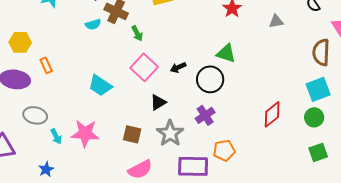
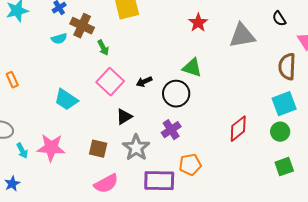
gray triangle: (276, 21) -> (242, 36), size x1.8

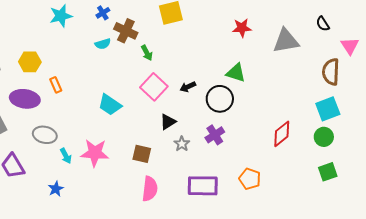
red star: (198, 23) -> (242, 28), turned 30
gray star: (136, 148) -> (182, 144), moved, size x0.6
orange pentagon: (190, 165) -> (250, 179), moved, turned 30
pink semicircle: (106, 184) -> (150, 189), turned -55

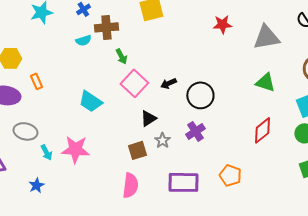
brown cross: (126, 31) -> (106, 27), turned -30
green arrow: (147, 53) -> (121, 56), moved
green triangle: (236, 73) -> (265, 82), moved
brown square: (142, 154) -> (137, 150), moved, turned -30

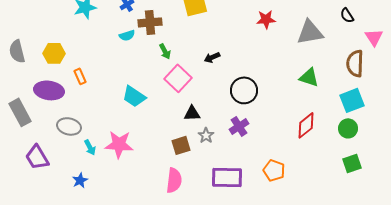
black arrow: (168, 83) -> (212, 57), moved
black triangle: (148, 118) -> (192, 113), turned 30

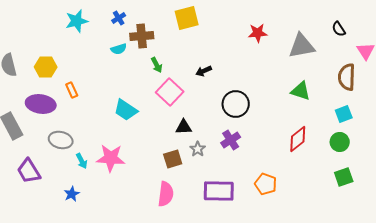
cyan square: (352, 100) -> (344, 114), size x0.7

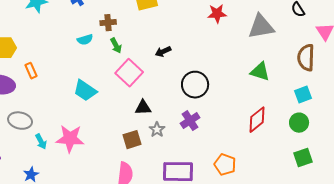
brown cross: (142, 36) -> (108, 23), moved, size x0.7
cyan semicircle: (119, 49) -> (85, 40), moved

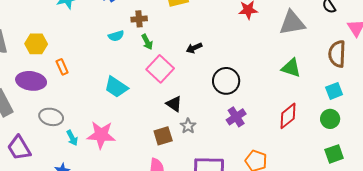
black triangle: (143, 108) -> (174, 104), turned 36
purple cross: (190, 121) -> (236, 117), moved

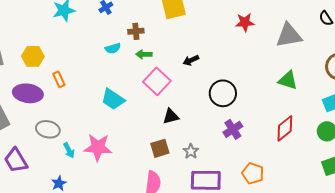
green arrow: (147, 42) -> (144, 54), turned 119
black triangle: (174, 104) -> (171, 116), turned -48
gray star: (188, 126) -> (191, 151), moved

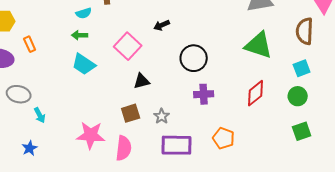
green arrow: (144, 54) -> (80, 35), moved
green triangle: (288, 80) -> (259, 45), size x1.4
purple cross: (233, 129) -> (204, 94), turned 30
pink star: (98, 147) -> (91, 135), moved

